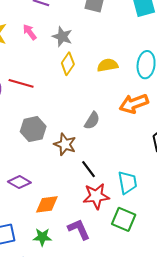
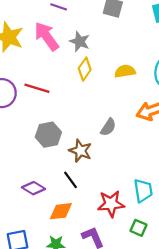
pink arrow: (30, 32) -> (47, 36), size x1.8
black line: (88, 169) -> (71, 180), moved
green square: (124, 219) -> (138, 228), size x0.7

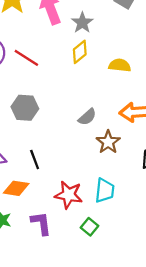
brown star: (80, 151) -> (108, 142), moved

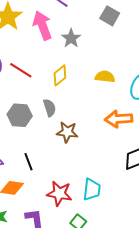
yellow diamond: (80, 52) -> (60, 75), moved
gray semicircle: (87, 117) -> (50, 108), moved, turned -66
brown star: (108, 142) -> (67, 132), moved, turned -30

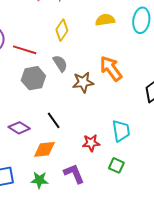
red line: (21, 70) -> (25, 50), moved
orange arrow: (119, 119) -> (111, 69), moved, turned 72
red star: (59, 193) -> (91, 143), size x0.7

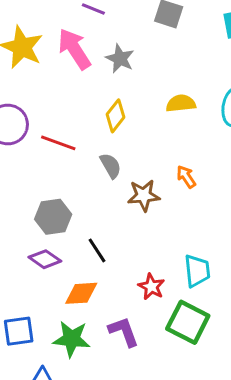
orange arrow: (111, 69) -> (186, 177), size x0.6
gray hexagon: (33, 78) -> (53, 217), moved
red star: (91, 143) -> (151, 287), turned 30
green square: (116, 165) -> (188, 322), size x1.8
green star: (39, 180) -> (72, 339), size x1.4

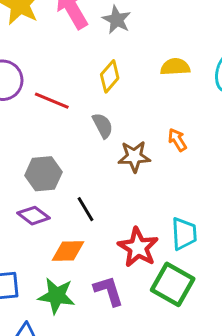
red star: (151, 287) -> (138, 247), size x1.5

